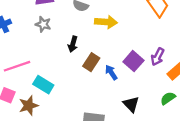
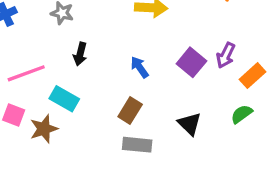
black arrow: (73, 44) -> (80, 54), moved
brown rectangle: (91, 62) -> (130, 111), moved
blue arrow: (111, 72) -> (140, 67), moved

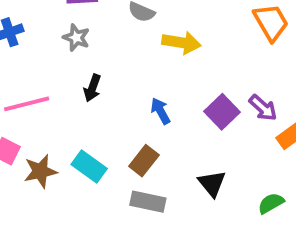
purple arrow: (226, 55) -> (263, 108), turned -80
cyan rectangle: (64, 99) -> (89, 166), moved
green semicircle: (242, 114) -> (271, 203), moved

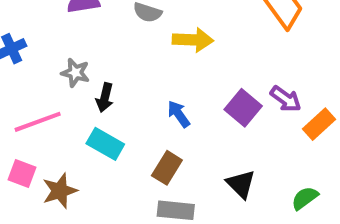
gray star: (76, 38) -> (75, 73), moved
cyan rectangle: (89, 166) -> (105, 144), moved

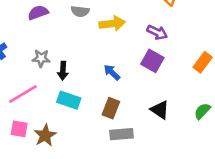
purple arrow: (286, 99) -> (157, 32), moved

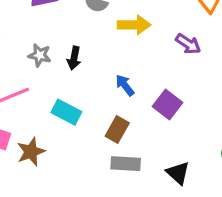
purple square: (152, 61) -> (168, 104), moved
black arrow: (63, 71) -> (74, 58), moved
black triangle: (160, 110) -> (178, 173), moved

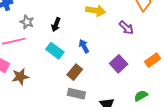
gray star: (40, 55) -> (27, 22), moved
purple square: (168, 104) -> (119, 64), moved
cyan rectangle: (66, 112) -> (55, 51), moved

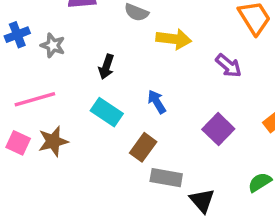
gray star: (27, 22) -> (53, 45), moved
brown star: (20, 77) -> (53, 141), moved
gray rectangle: (76, 94) -> (166, 178), moved

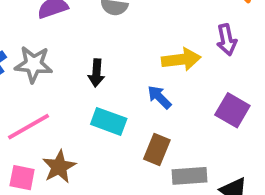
yellow arrow: (174, 39) -> (181, 59), moved
gray star: (53, 45) -> (33, 64), size x1.4
purple arrow: (228, 66) -> (227, 40), turned 52

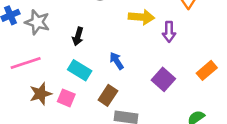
yellow arrow: (181, 59) -> (141, 17), moved
pink square: (22, 178) -> (66, 98), moved

